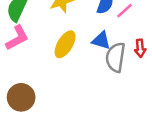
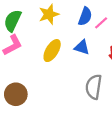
gray semicircle: (116, 57) -> (94, 87), moved

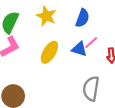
yellow star: (49, 14) -> (46, 16), turned -30
pink line: (101, 23) -> (91, 43), moved

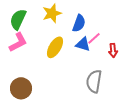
yellow star: (46, 16) -> (52, 13), turned 30
blue semicircle: (83, 18) -> (79, 23), moved

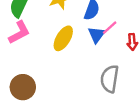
blue triangle: (83, 44) -> (97, 35), turned 49

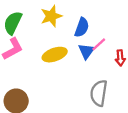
yellow ellipse: (63, 38) -> (55, 55), turned 40

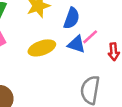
blue triangle: (86, 51) -> (77, 44), turned -48

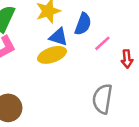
blue triangle: (77, 44) -> (58, 37), moved

